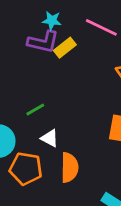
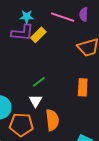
green line: (35, 110) -> (39, 82), moved
white triangle: (50, 138) -> (36, 101), turned 40

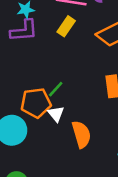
yellow rectangle: (38, 35) -> (66, 26), moved
orange pentagon: (21, 125) -> (36, 103), moved

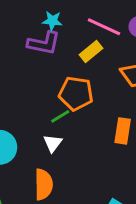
orange pentagon: (36, 103) -> (76, 93), moved
orange semicircle: (81, 134) -> (44, 184), moved

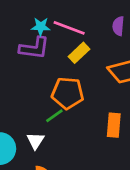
pink line: (104, 27) -> (69, 28), moved
white triangle: (53, 143) -> (35, 141), moved

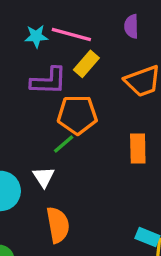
purple L-shape: (34, 48) -> (49, 81), moved

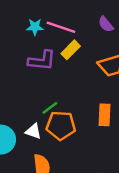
purple semicircle: (131, 26) -> (106, 24), turned -42
orange pentagon: (77, 115) -> (61, 125), moved
white triangle: (44, 177) -> (33, 131), turned -42

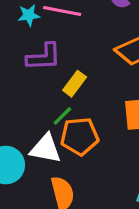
yellow rectangle: (71, 50) -> (75, 84), moved
white triangle: (33, 131) -> (46, 149), size x1.5

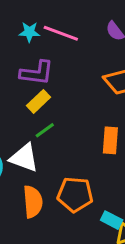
yellow rectangle: (75, 84) -> (38, 101), moved
orange pentagon: (80, 136) -> (75, 194), moved

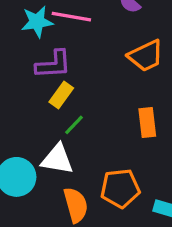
cyan star: (29, 32) -> (37, 22), size x1.4

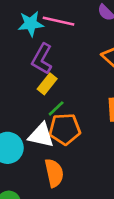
purple L-shape: (53, 64) -> (42, 59), turned 120
orange pentagon: (120, 188) -> (65, 129), moved

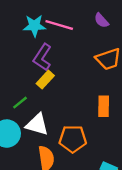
green line: (56, 108) -> (20, 103), moved
orange pentagon: (65, 129) -> (73, 139), moved

